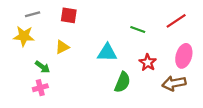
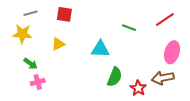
red star: (148, 62) -> (138, 88), moved
green arrow: (42, 67) -> (31, 64), moved

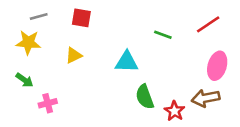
green arrow: (31, 64) -> (24, 80), moved
green semicircle: (115, 77) -> (145, 97), turned 138

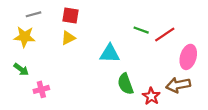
red line: (208, 24) -> (165, 35), moved
yellow triangle: (74, 55) -> (68, 38), moved

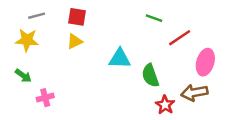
green line: (141, 30) -> (154, 18), moved
green semicircle: (125, 84) -> (150, 76), moved

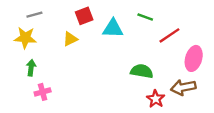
red square: (77, 17) -> (84, 16), moved, turned -30
cyan triangle: (120, 58) -> (113, 29), moved
green arrow: (23, 76) -> (31, 68), moved, turned -119
green semicircle: (150, 76) -> (142, 71), turned 120

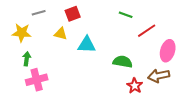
gray line: (34, 15) -> (39, 13), moved
cyan triangle: (113, 29) -> (87, 45), moved
yellow triangle: (70, 39) -> (61, 34), turned 40
pink cross: (43, 92) -> (37, 80), size x1.5

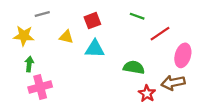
red square: (73, 14) -> (92, 21), moved

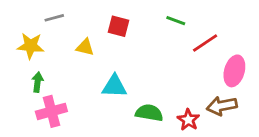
red square: (92, 21) -> (119, 26), turned 35
cyan triangle: (95, 49) -> (114, 86), moved
green semicircle: (134, 67) -> (149, 113), moved

